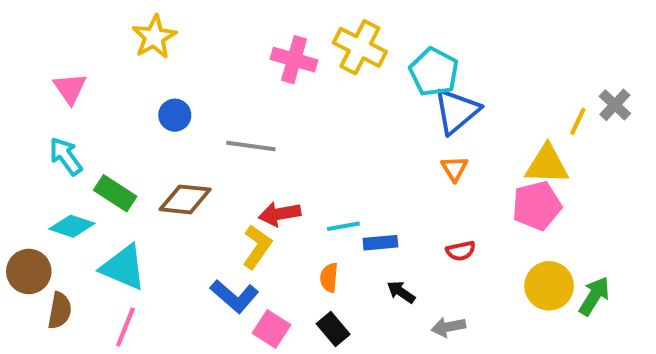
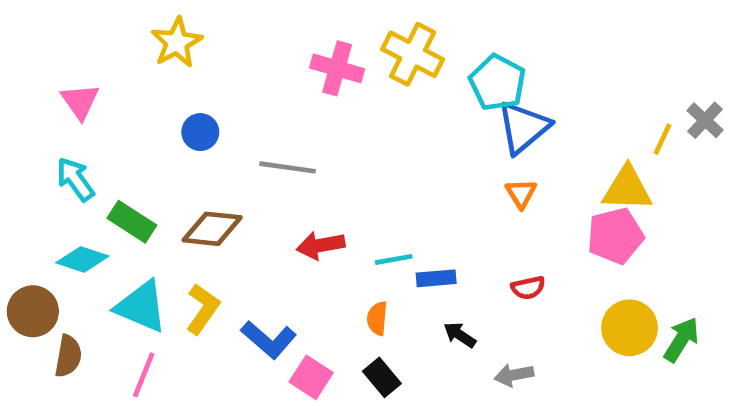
yellow L-shape: (257, 247) -> (203, 309), moved

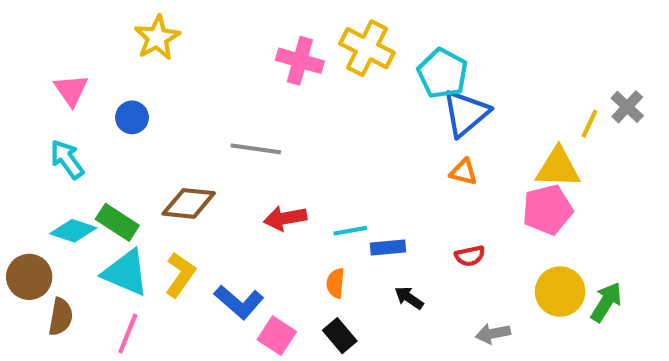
blue circle: (200, 132) -> (132, 117), moved
orange triangle: (521, 193) -> (464, 172), turned -44
green rectangle: (132, 222) -> (117, 222), moved
gray arrow: (514, 375) -> (493, 334), moved

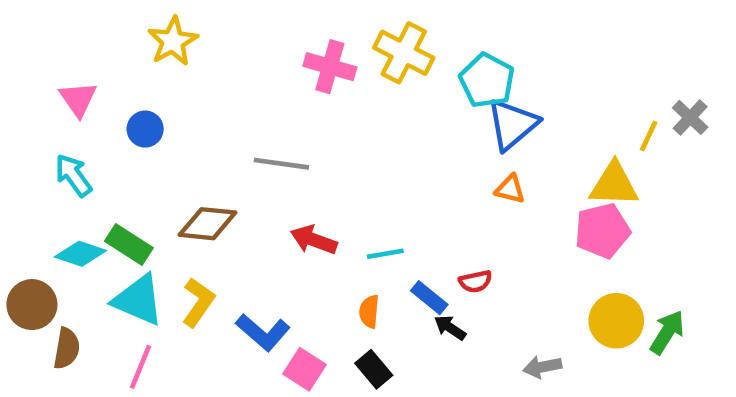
red arrow: (285, 218) -> (314, 240), turned 30
blue rectangle: (388, 247) -> (429, 298), moved, turned 44
red semicircle: (470, 256) -> (475, 281), moved

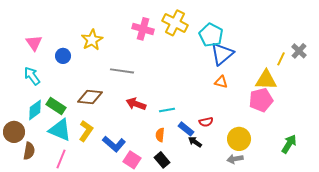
yellow star: (173, 41) -> (92, 40), moved
cyan diamond: (80, 254) -> (35, 110), turned -55
yellow circle: (616, 321) -> (239, 139), moved

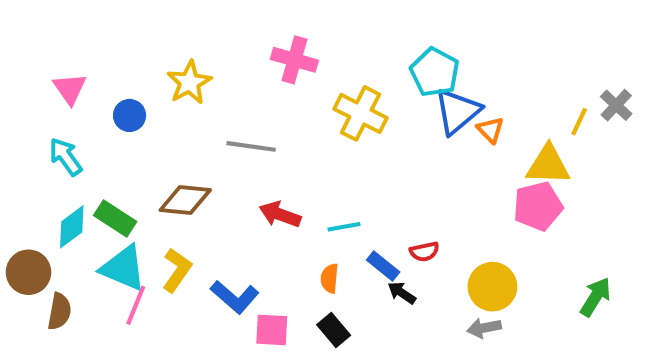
yellow cross: (175, 23) -> (360, 113), moved
orange triangle: (221, 82) -> (490, 130), moved, turned 32
pink line: (61, 159) -> (136, 305), moved
pink square: (132, 160) -> (272, 330), turned -30

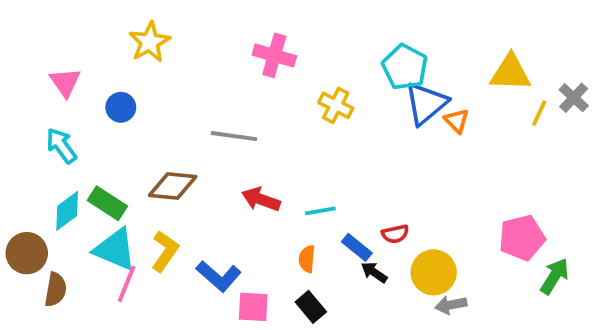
yellow star: (189, 82) -> (150, 42), moved
yellow cross: (360, 113) -> (336, 105), size x0.7
yellow triangle: (548, 165) -> (510, 73), moved
pink pentagon: (538, 206) -> (522, 238), moved
yellow circle: (492, 287) -> (434, 272), moved

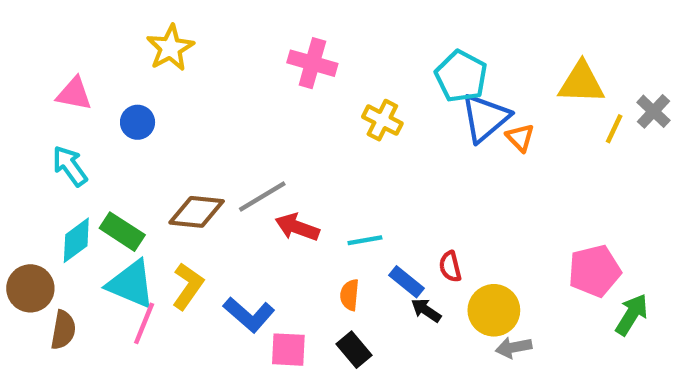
pink triangle: (65, 82) -> (74, 94), turned -44
gray line: (234, 136) -> (262, 197), moved, turned -39
red semicircle: (395, 234) -> (450, 267), turned 88

